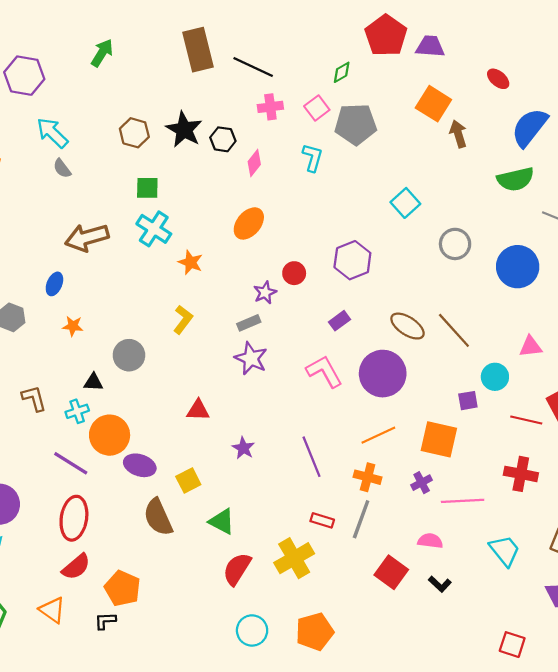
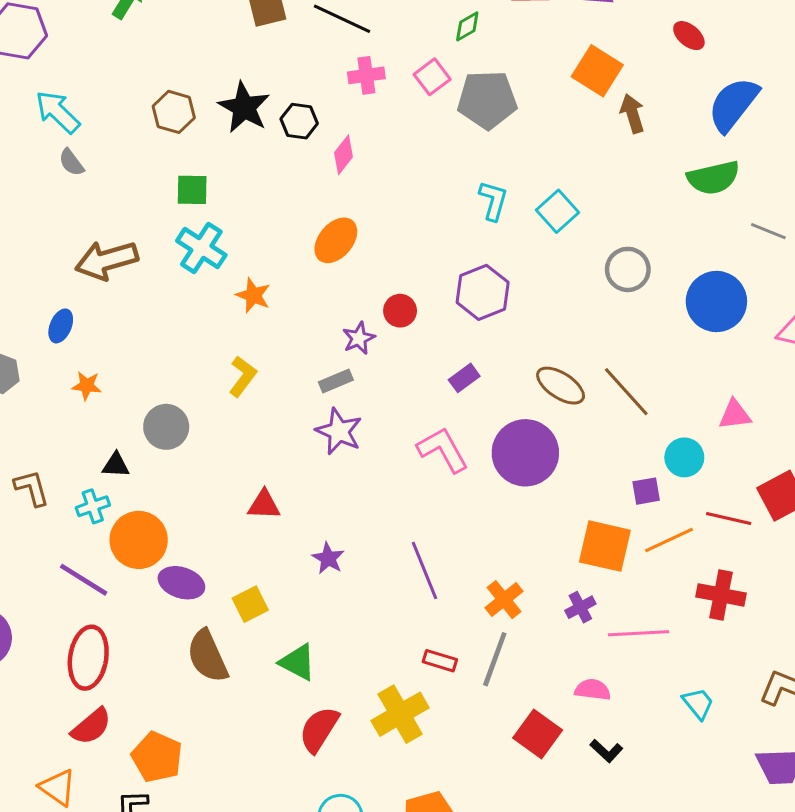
cyan L-shape: (312, 158) -> (493, 201), moved
orange line: (378, 435) -> (669, 540), moved
orange cross: (368, 477) -> (504, 600), turned 36
cyan trapezoid: (505, 551) -> (698, 703), size x0.7

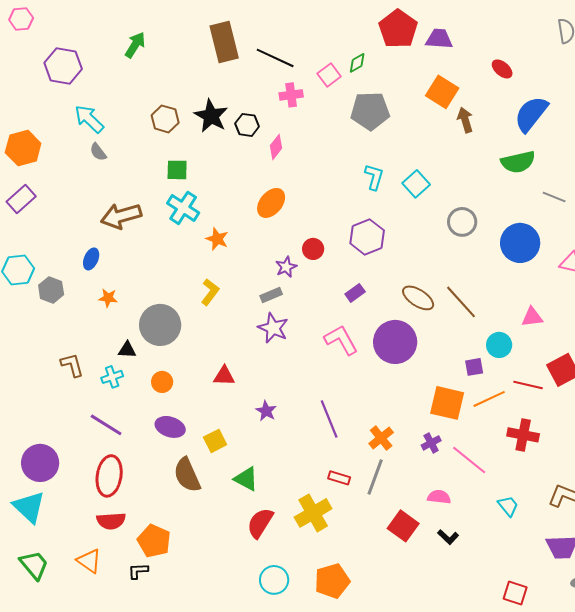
pink square: (432, 77) -> (329, 75), moved
gray circle: (166, 427) -> (160, 325), size x1.4
orange circle: (139, 540) -> (162, 382), moved, size x0.6
pink line: (638, 633) -> (469, 460), turned 42
red semicircle: (91, 726) -> (111, 521), turned 36

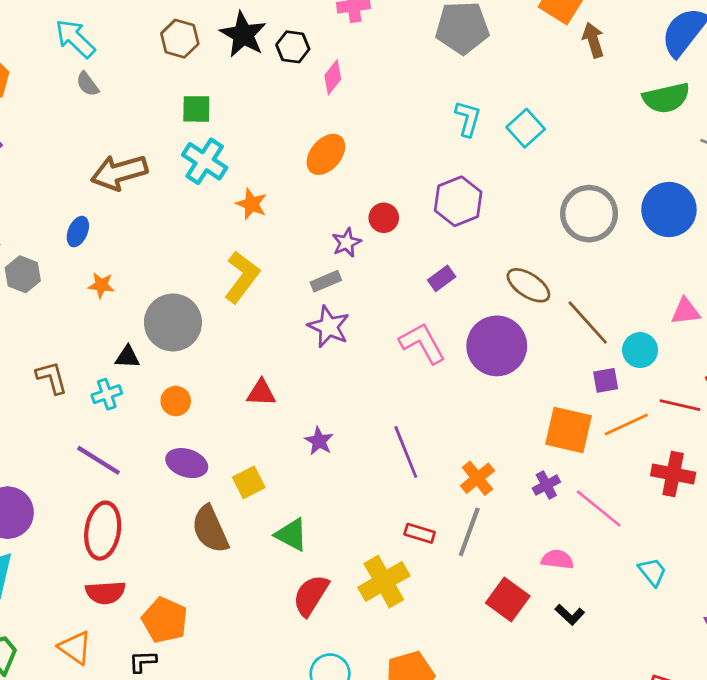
gray circle: (462, 222) -> (589, 214), moved, size x1.4
yellow L-shape: (210, 292) -> (242, 277), size x1.4
brown line: (461, 302) -> (588, 322), moved

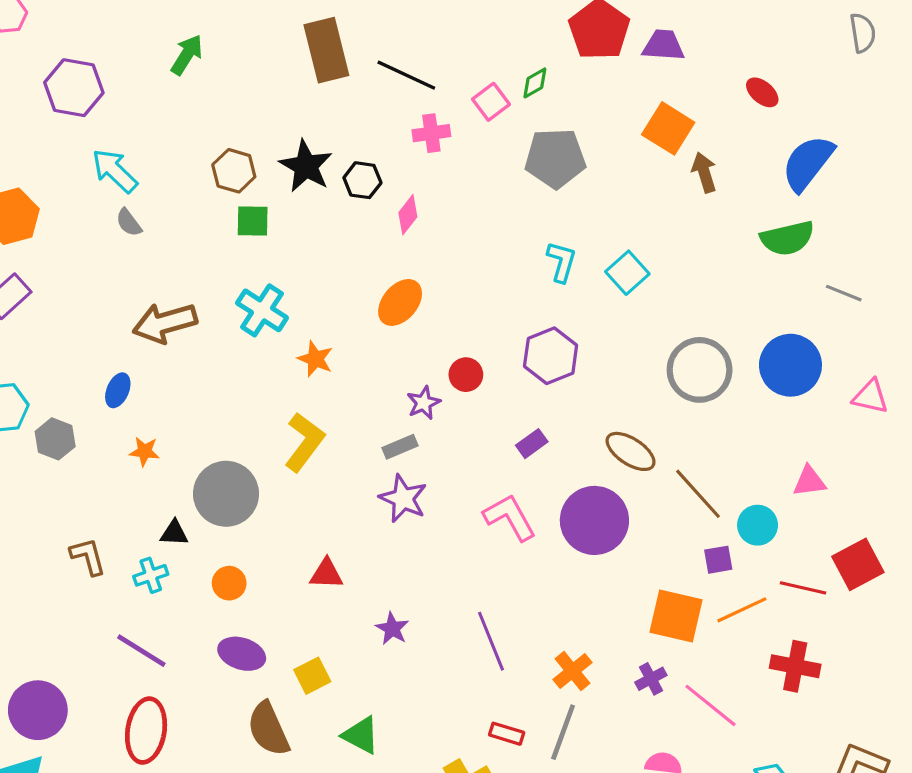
green square: (196, 109) -> (253, 221), moved

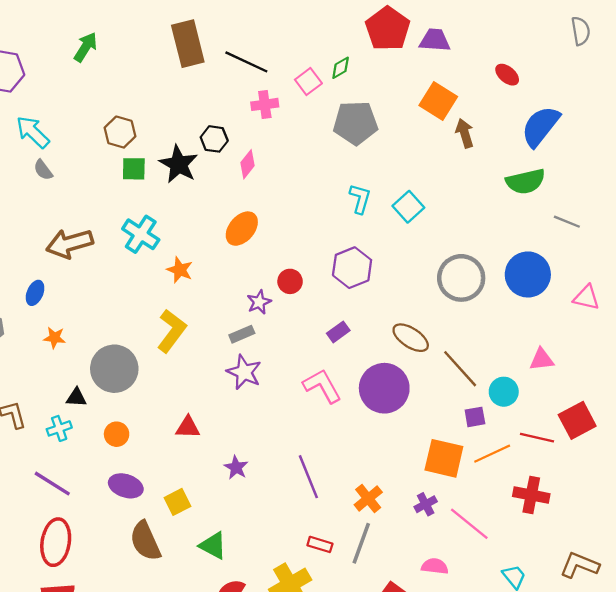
black star: (306, 166) -> (179, 164), moved

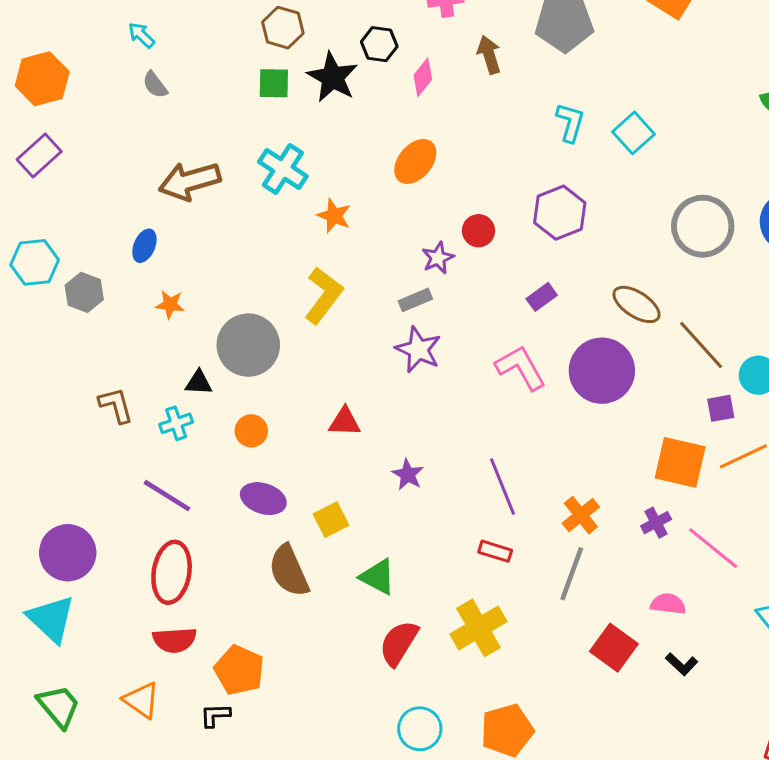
cyan arrow: (33, 132) -> (141, 35), size x0.6
brown hexagon: (120, 132) -> (283, 28), moved
brown arrow: (465, 133) -> (489, 55), moved
red rectangle: (320, 544) -> (495, 551), moved

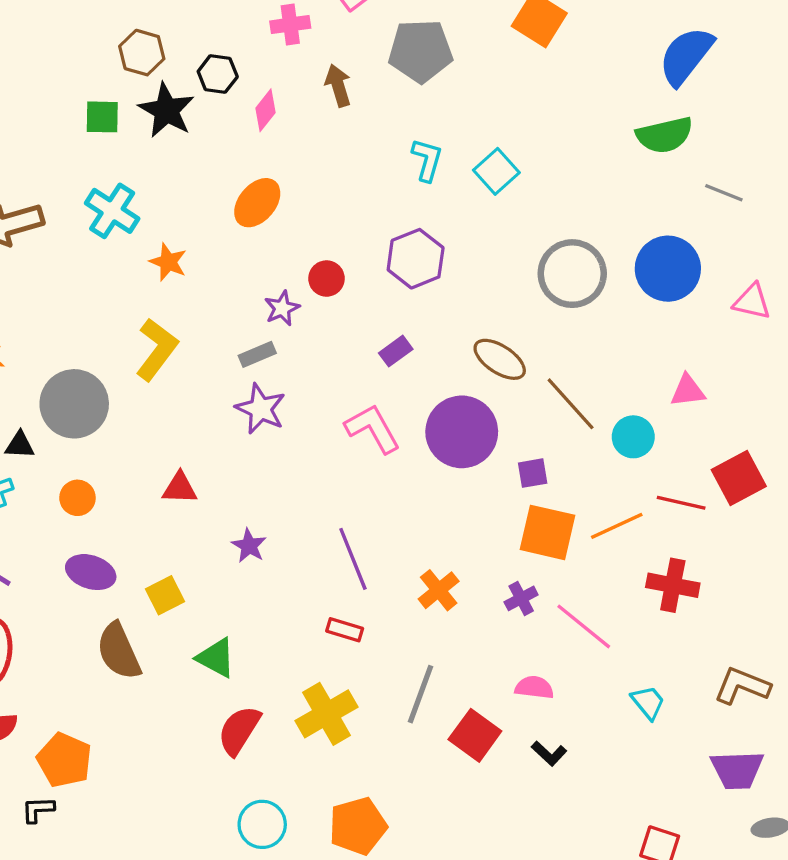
brown hexagon: (283, 28) -> (142, 53), moved
purple square: (721, 408) -> (533, 473), moved
gray line: (572, 574) -> (421, 694), moved

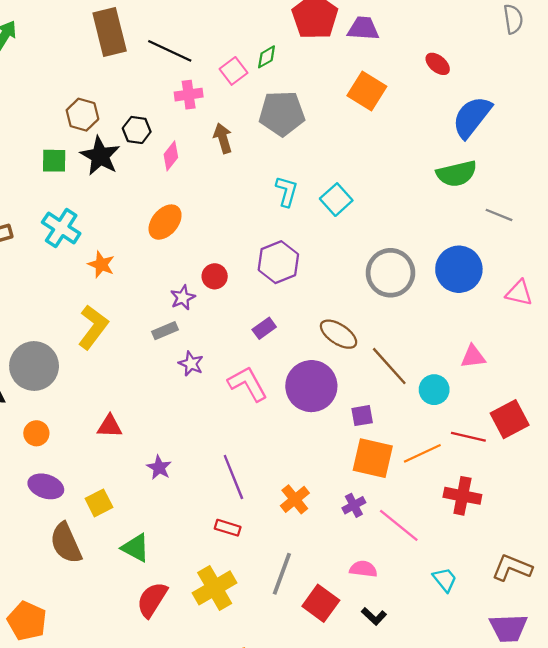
purple star: (261, 409) -> (191, 364), moved, size x0.7

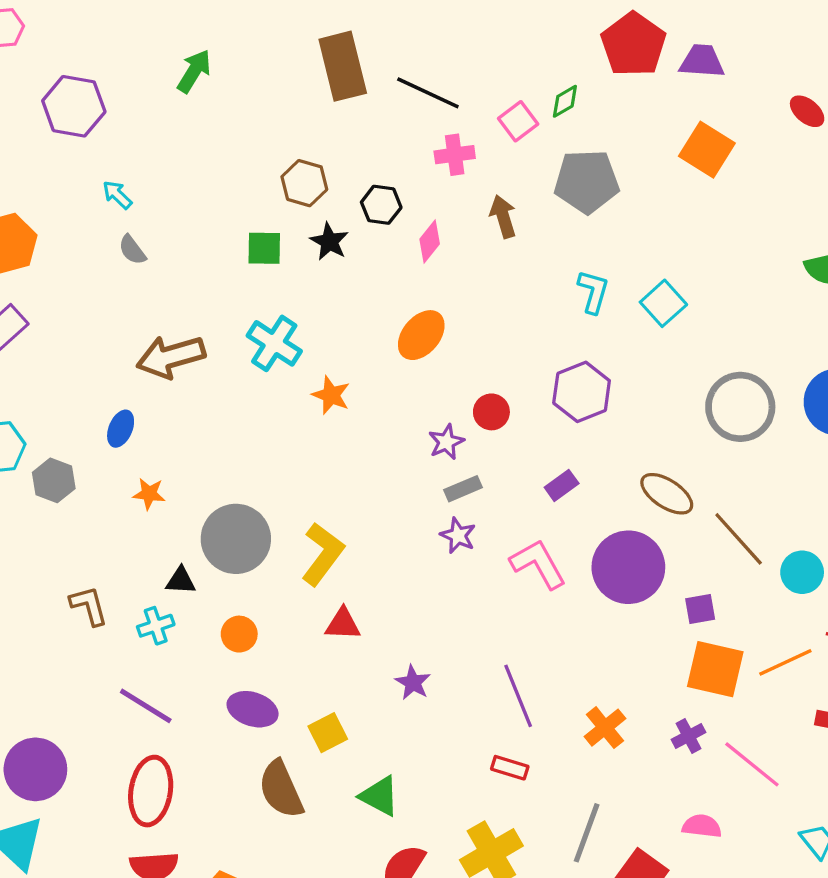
black star: (100, 156) -> (329, 242), size x0.7
yellow L-shape: (93, 327) -> (323, 554), moved
gray rectangle: (165, 331) -> (463, 489), moved

